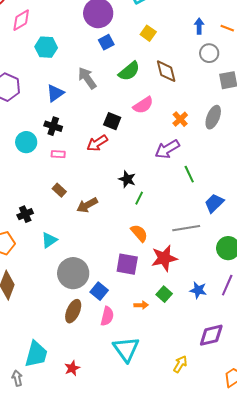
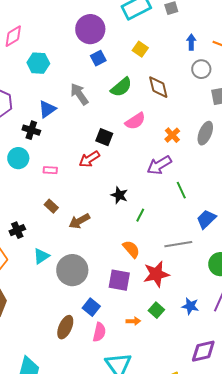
black cross: (53, 126) -> (31, 130), moved
green line: (139, 198) -> (140, 215), moved
gray circle: (73, 273) -> (72, 270), moved

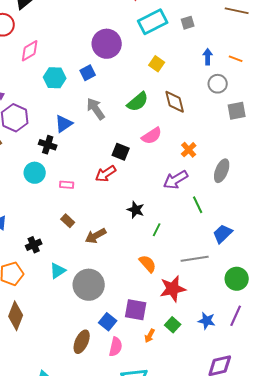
blue square: (98, 58) -> (88, 73), moved
gray ellipse: (205, 133) -> (222, 171), moved
purple square: (119, 280) -> (136, 310), moved
orange arrow: (133, 321) -> (150, 336), turned 120

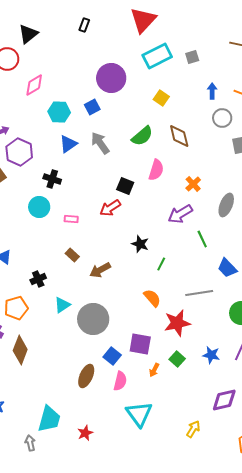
blue triangle: (64, 124) -> (68, 144), moved
pink semicircle: (152, 136) -> (156, 170), turned -40
blue trapezoid: (223, 234) -> (227, 268), turned -90

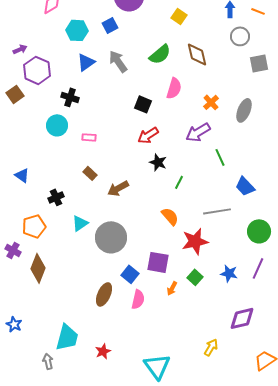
gray ellipse: (226, 205) -> (244, 110), moved
red arrow: (110, 208) -> (148, 135), moved
cyan triangle: (139, 414) -> (157, 366), moved

